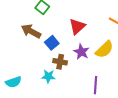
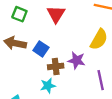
red triangle: (77, 26) -> (56, 14), moved
purple star: (81, 52) -> (77, 60), moved

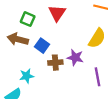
green square: (19, 14) -> (28, 19), moved
cyan star: (48, 86) -> (27, 76), moved

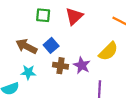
green square: (28, 19) -> (43, 15), turned -32
brown arrow: (18, 39) -> (26, 46), moved

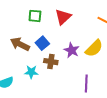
purple star: (82, 65) -> (72, 50), moved
cyan star: (28, 72) -> (31, 72), moved

